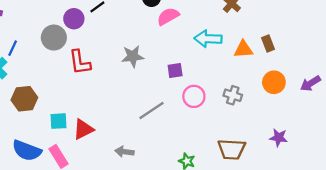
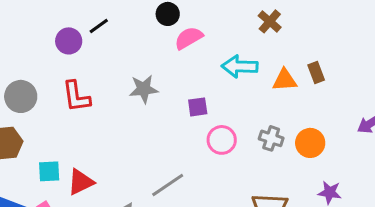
gray circle: (54, 38) -> (21, 96), moved
orange circle: (274, 82) -> (310, 143), moved
gray line: (152, 111) -> (168, 185), moved

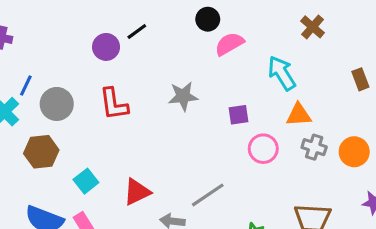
cyan arrow: (240, 66) -> (282, 73), turned 56
orange triangle: (285, 80) -> (299, 115), moved
cyan square: (49, 171) -> (86, 181), turned -35
red triangle: (81, 182) -> (137, 192), moved

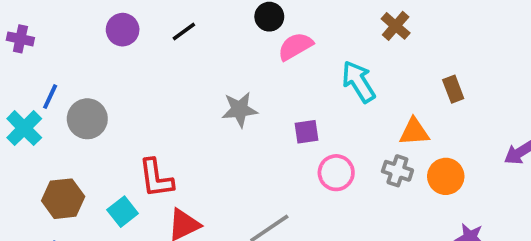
purple circle: (106, 47) -> (123, 30), moved
red L-shape: (114, 104) -> (156, 178), moved
orange triangle: (299, 115) -> (414, 132), moved
brown hexagon: (41, 152) -> (63, 199), moved

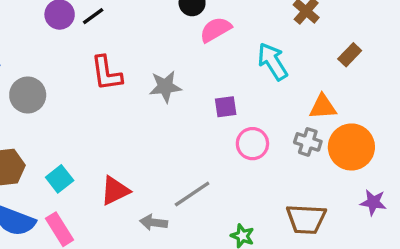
black line: (184, 31) -> (93, 16), moved
brown rectangle: (453, 89) -> (350, 55), moved, turned 65
orange circle: (446, 176) -> (351, 147), size x1.4
red L-shape: (156, 178) -> (107, 73), moved

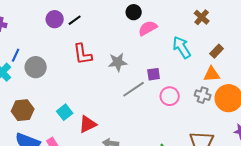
brown rectangle: (350, 55) -> (217, 51), moved
cyan square: (60, 179) -> (65, 112), moved
gray line: (192, 194) -> (134, 89), moved

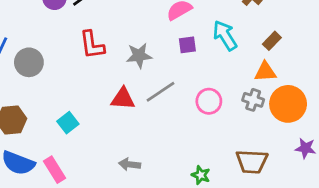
purple square: (154, 74) -> (187, 45), moved
red triangle: (88, 124) -> (123, 99), moved, turned 30

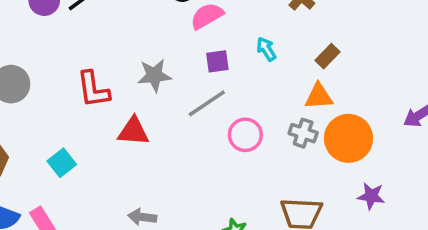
cyan arrow: (225, 35) -> (266, 49), size x0.6
red L-shape: (92, 45) -> (93, 89), moved
gray line: (160, 92) -> (207, 103), moved

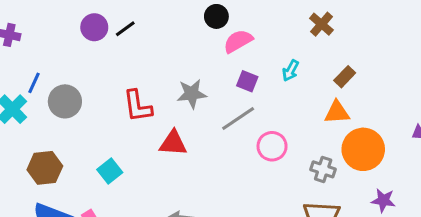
cyan arrow: (266, 49) -> (291, 71), turned -120
purple square: (217, 61) -> (247, 81), turned 30
gray cross: (303, 133) -> (323, 169), moved

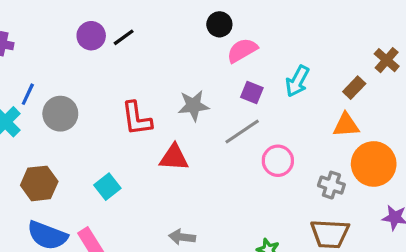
brown cross: (321, 24) -> (387, 60), moved
cyan arrow: (291, 71) -> (297, 81), size x1.4

